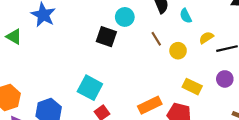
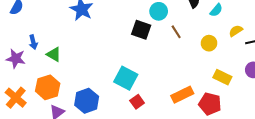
cyan semicircle: (186, 16) -> (216, 10), turned -112
green triangle: (14, 37) -> (54, 54), moved
brown line: (156, 39) -> (176, 32), moved

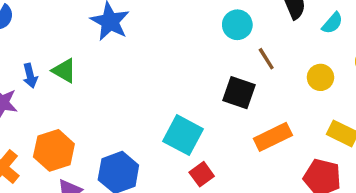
black square: (141, 30) -> (239, 93), moved
green triangle: (54, 54) -> (64, 71), moved
orange rectangle: (182, 95) -> (273, 137), moved

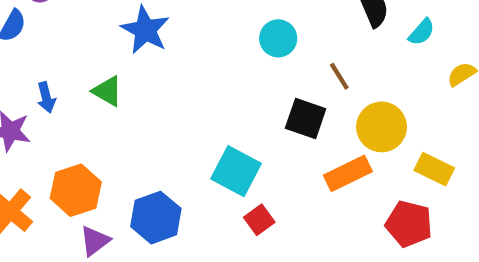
cyan circle: (237, 25) -> (278, 38), moved
green triangle: (64, 71) -> (107, 91), moved
yellow circle: (320, 77) -> (382, 127), moved, size x1.5

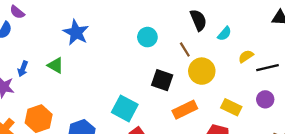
brown line: (339, 76) -> (185, 50), moved
blue arrow: (46, 97) -> (23, 69), turned 35
yellow circle: (382, 127) -> (202, 71), moved

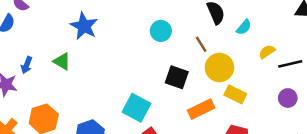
yellow rectangle: (231, 107) -> (235, 94), moved

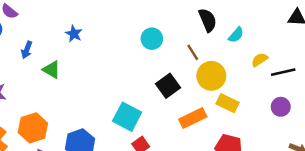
blue star: (84, 26) -> (74, 34), size x0.6
blue arrow: (27, 65) -> (27, 50), moved
black square: (177, 77) -> (168, 86), turned 35

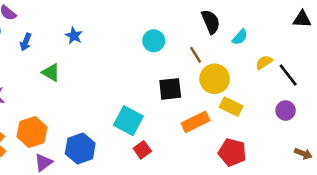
blue arrow: (27, 50) -> (26, 42), moved
black line: (283, 72) -> (288, 75), turned 65
black square: (168, 86) -> (170, 89), turned 30

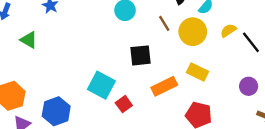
yellow circle: (215, 79) -> (193, 32), moved
purple circle: (286, 110) -> (249, 86), moved
red square: (142, 150) -> (124, 104), moved

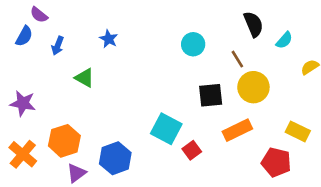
yellow circle: (193, 32) -> (253, 87), moved
yellow rectangle: (197, 72) -> (298, 131), moved

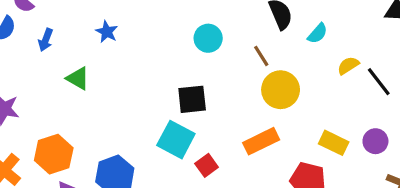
black square: (211, 95) -> (192, 99), moved

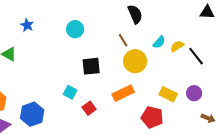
cyan semicircle: (318, 33) -> (159, 42), moved
cyan circle: (208, 38) -> (75, 29), moved
black square: (192, 99) -> (91, 66), moved
cyan square: (176, 140) -> (70, 92), size x0.6

